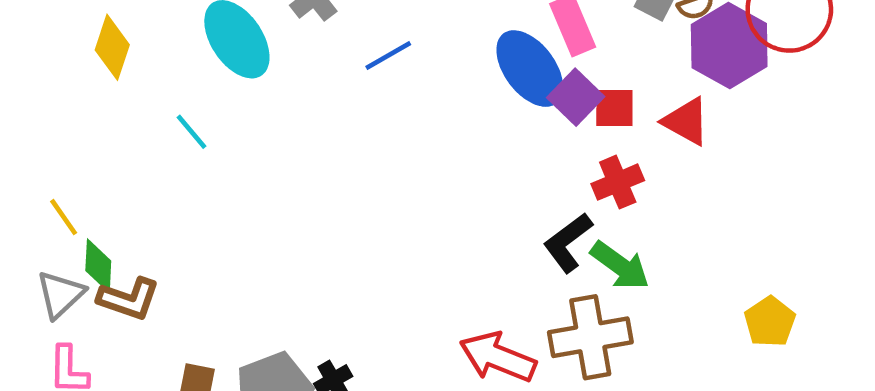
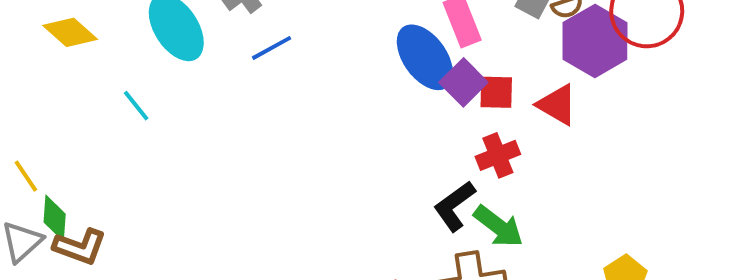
yellow diamond: (112, 47) -> (70, 32), turned -68
blue line: (388, 56) -> (272, 48), moved

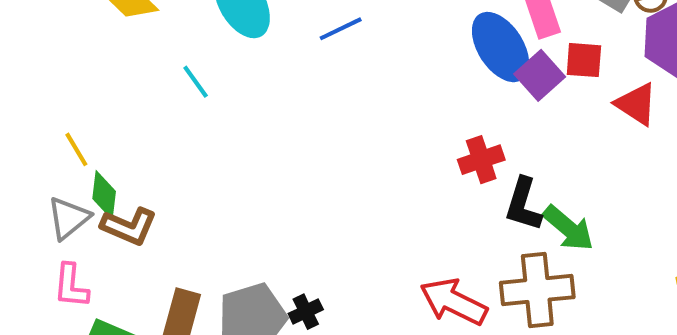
red square: (496, 92) -> (584, 60), moved
red cross: (498, 155) -> (481, 160), moved
black L-shape: (454, 206) -> (523, 204), turned -40

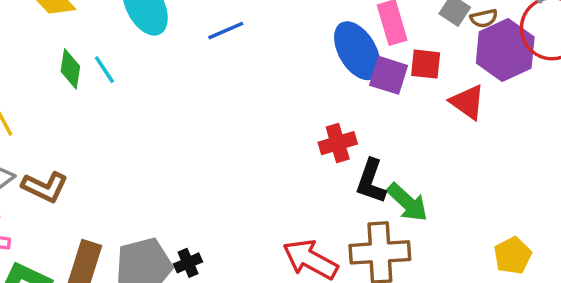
purple square: (540, 75) -> (389, 75), turned -33
green diamond: (104, 195) -> (70, 69), moved

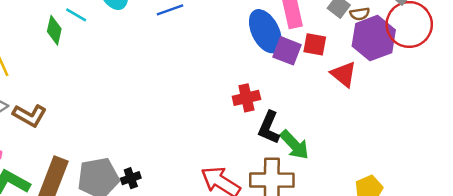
cyan line: (104, 70) -> (76, 15), moved, turned -30

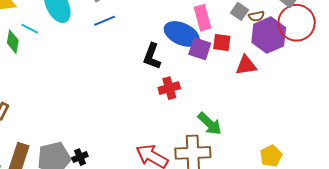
blue ellipse: (265, 31) -> (182, 34), turned -36
red triangle: (344, 74) -> (246, 65), turned -45
black L-shape: (269, 128) -> (152, 56), moved

